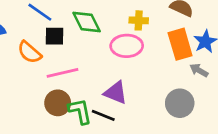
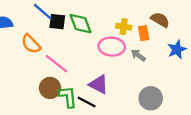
black square: (55, 36) -> (57, 22), moved
orange rectangle: (180, 44) -> (144, 33), moved, size x0.6
gray arrow: (199, 70) -> (138, 55), moved
pink line: (62, 73) -> (56, 64), turned 45

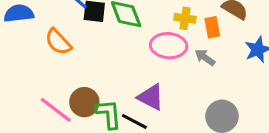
pink line: (56, 64) -> (56, 110), moved

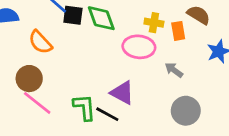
gray arrow: (205, 57) -> (174, 70), moved
brown circle: (84, 102) -> (29, 79), moved

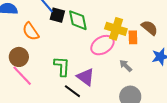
yellow cross: (154, 23) -> (116, 29), size x1.5
pink ellipse: (139, 47) -> (102, 45), turned -45
green L-shape: (84, 107) -> (62, 66), moved

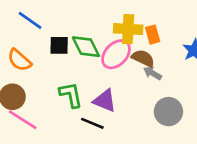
black square: (57, 15) -> (59, 45), moved
green diamond: (78, 20) -> (86, 47), moved
brown semicircle: (149, 28) -> (143, 58), moved

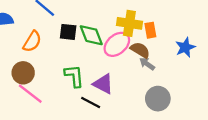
orange semicircle: (19, 60) -> (32, 41), turned -105

